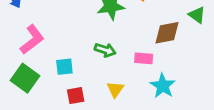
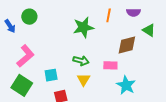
yellow triangle: (115, 89) -> (83, 80), moved

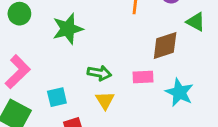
green star: (83, 27) -> (68, 29), moved
cyan star: (126, 85) -> (179, 92), moved

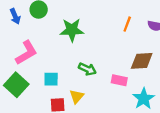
yellow triangle: (105, 100) -> (77, 96), moved

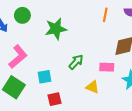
green arrow: (87, 69) -> (76, 62), turned -63
yellow triangle: (77, 96) -> (92, 87), moved, turned -40

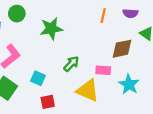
cyan square: (45, 77) -> (38, 78), turned 32
yellow triangle: (92, 87) -> (88, 90), size x1.6

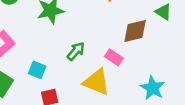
pink rectangle: (103, 70) -> (114, 57), turned 32
cyan star: (129, 84) -> (153, 88), moved

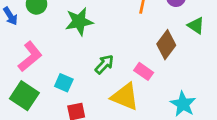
brown diamond: (135, 31) -> (166, 45), turned -40

